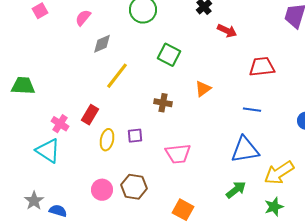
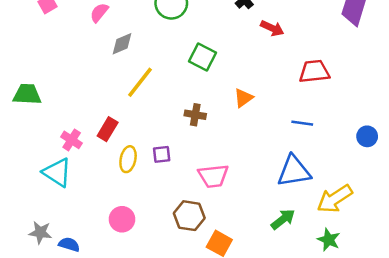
brown hexagon: (134, 187) -> (189, 216), moved
gray star: (34, 201) -> (40, 232), turned -30
green star: (274, 207) -> (329, 240), turned -30

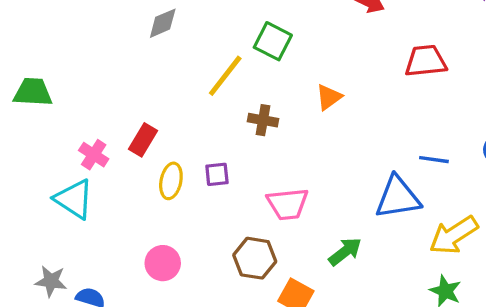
yellow line: (140, 82) -> (225, 76), moved
blue line: (302, 123) -> (434, 160), moved
green arrow: (283, 219) -> (345, 252), moved

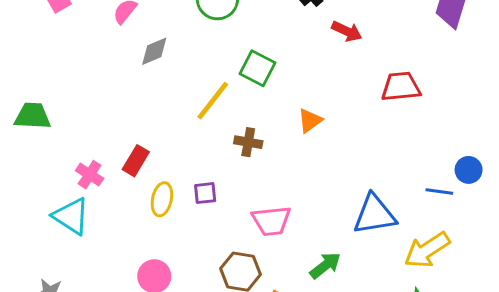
blue line: (434, 160) -> (439, 191), moved

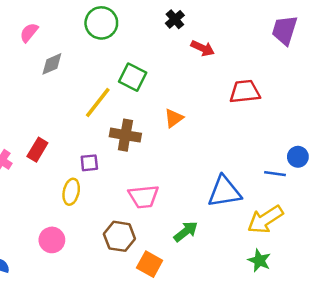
brown cross: (248, 142) -> (125, 135), size x1.4
purple square: (205, 193) -> (89, 163), moved
yellow ellipse: (162, 199) -> (71, 192), moved

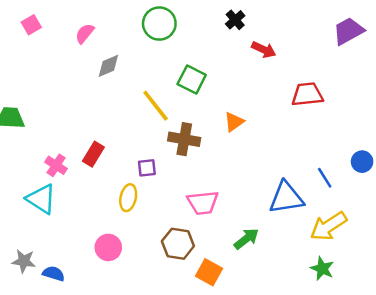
purple trapezoid: (285, 30) -> (348, 31), turned 44
yellow line: (98, 103) -> (156, 106), turned -76
blue line: (275, 174) -> (325, 178), moved, turned 50

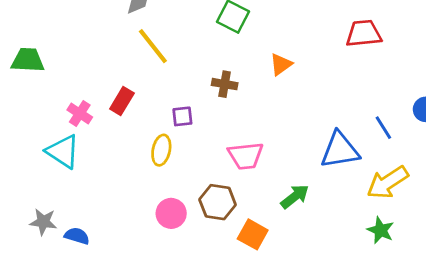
yellow line: (156, 106) -> (153, 46), moved
brown cross: (184, 139) -> (225, 84), size x0.7
pink circle: (108, 247) -> (171, 213), moved

